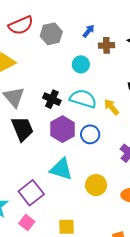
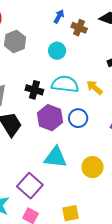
gray hexagon: (51, 34) -> (15, 41), moved
brown cross: (106, 45) -> (79, 28), turned 35

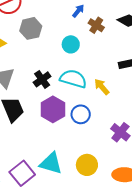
black cross: (34, 90) -> (42, 79), turned 30
cyan triangle: (55, 157) -> (51, 163), moved

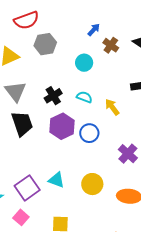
cyan semicircle: (73, 79) -> (84, 97), size x0.6
cyan triangle: (51, 163) -> (56, 180), size x0.7

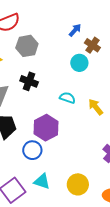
cyan circle: (84, 63) -> (79, 63), moved
black cross: (53, 96) -> (29, 81), moved, turned -36
blue circle: (89, 133) -> (32, 150), moved

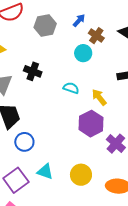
gray hexagon: (27, 46) -> (45, 26), moved
purple hexagon: (46, 128) -> (91, 124), moved
blue circle: (32, 150) -> (24, 142), moved

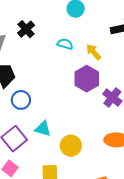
black cross: (33, 71) -> (26, 29), turned 30
yellow circle: (81, 175) -> (71, 146), moved

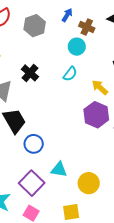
cyan semicircle: (65, 44) -> (70, 74), moved, turned 119

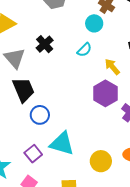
cyan triangle: (59, 170) -> (62, 144), size x1.5
purple square: (32, 183) -> (33, 154), size x0.7
yellow circle: (89, 183) -> (101, 161), moved

